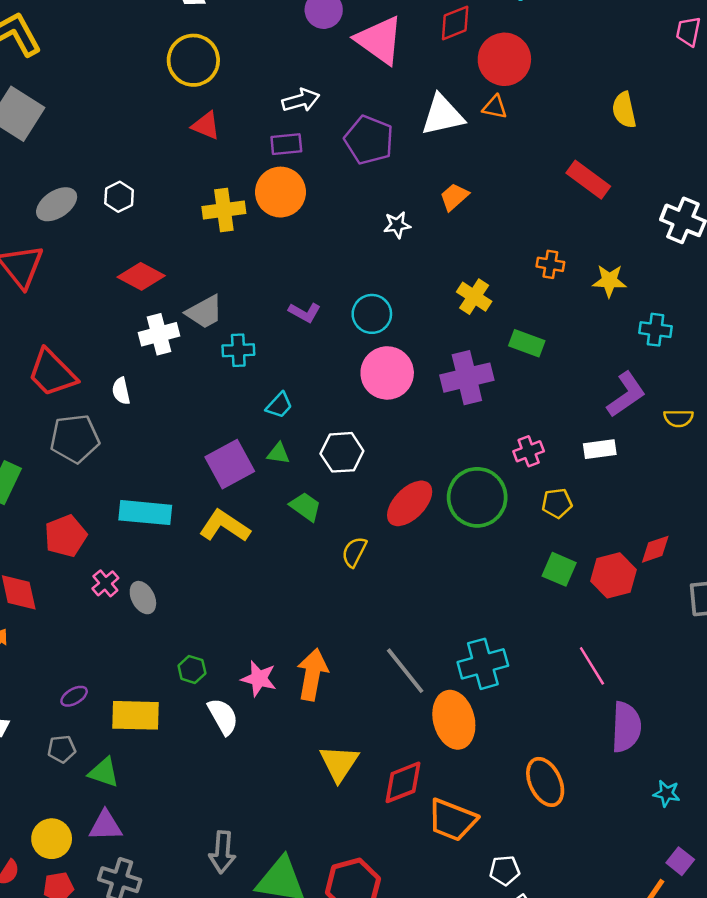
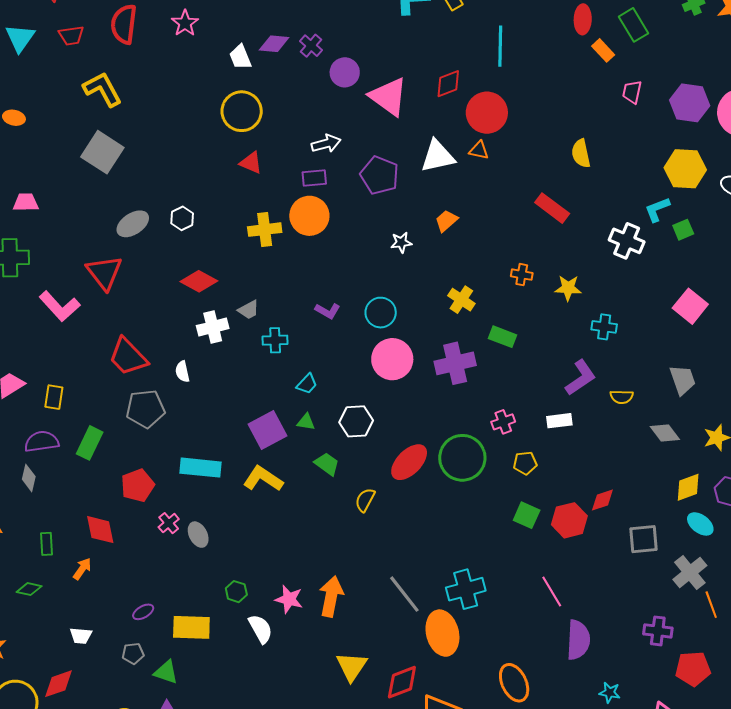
gray trapezoid: (204, 312) -> (249, 310), size x0.7

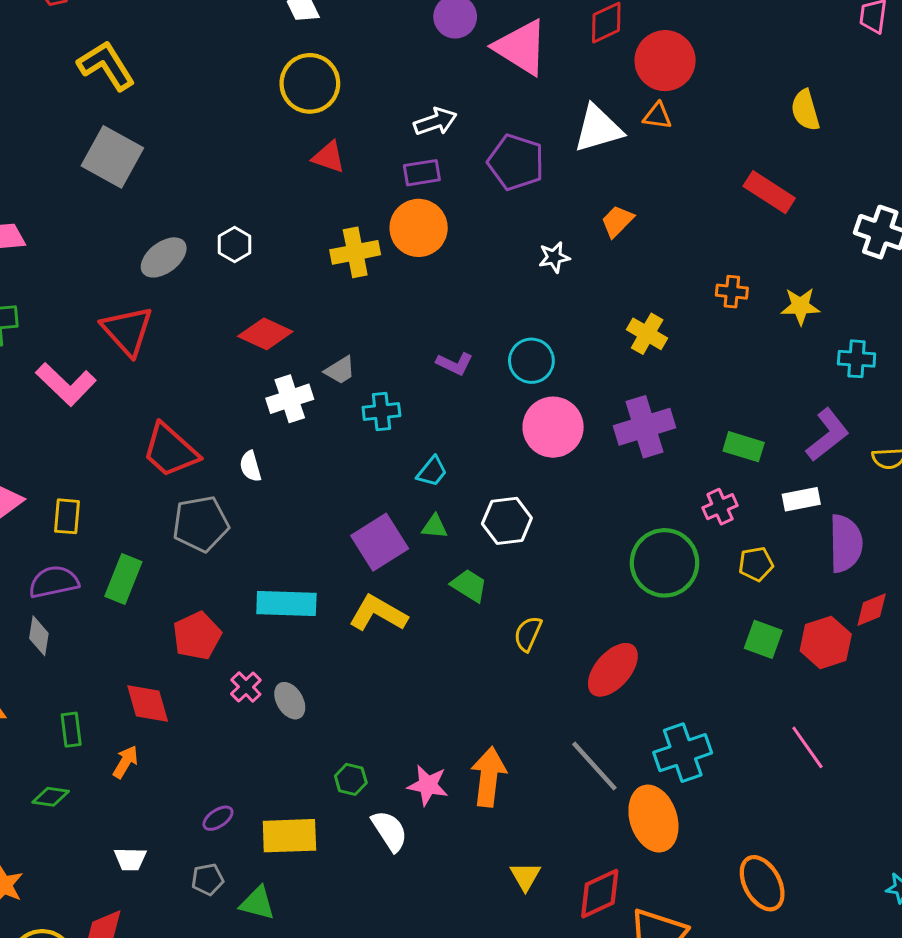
green rectangle: (503, 337) -> (744, 447), moved
red ellipse: (409, 462) -> (613, 670), moved
purple semicircle: (578, 640) -> (846, 543), moved
yellow triangle: (352, 666) -> (525, 876), size x0.7

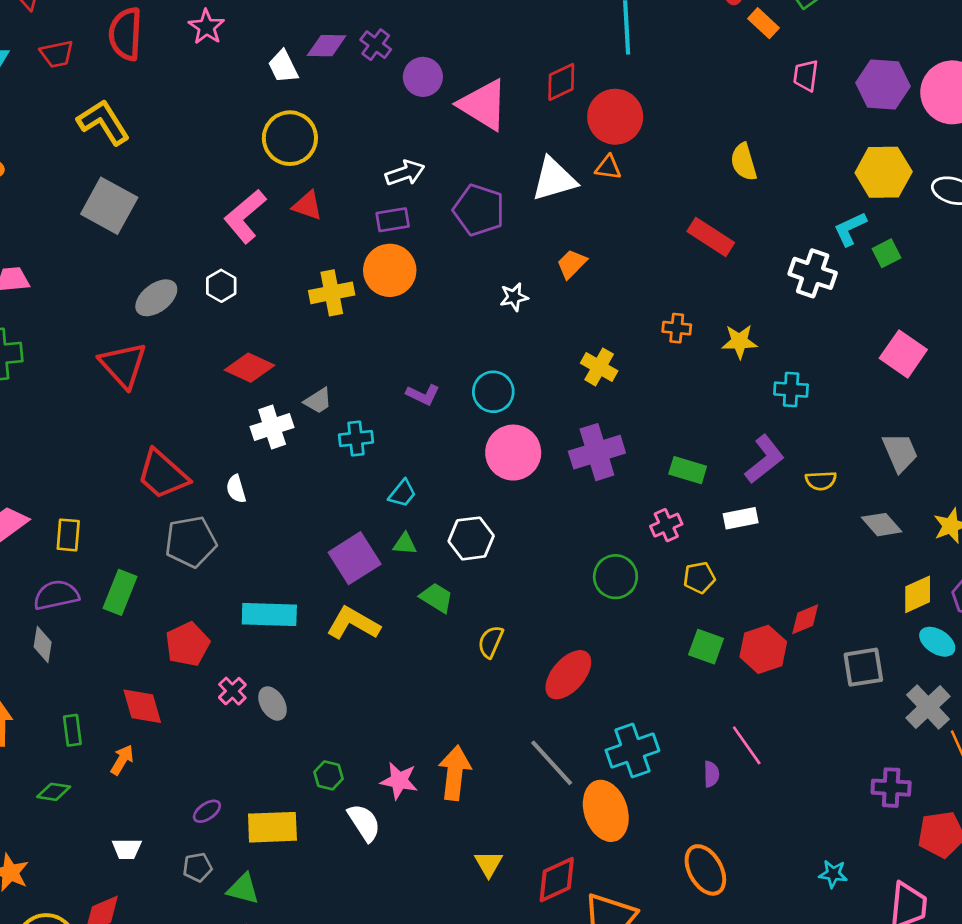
pink L-shape: (66, 384) -> (245, 216), moved, turned 96
purple semicircle: (846, 543) -> (711, 774), moved, size x0.5
green circle: (665, 563) -> (615, 577), size x0.7

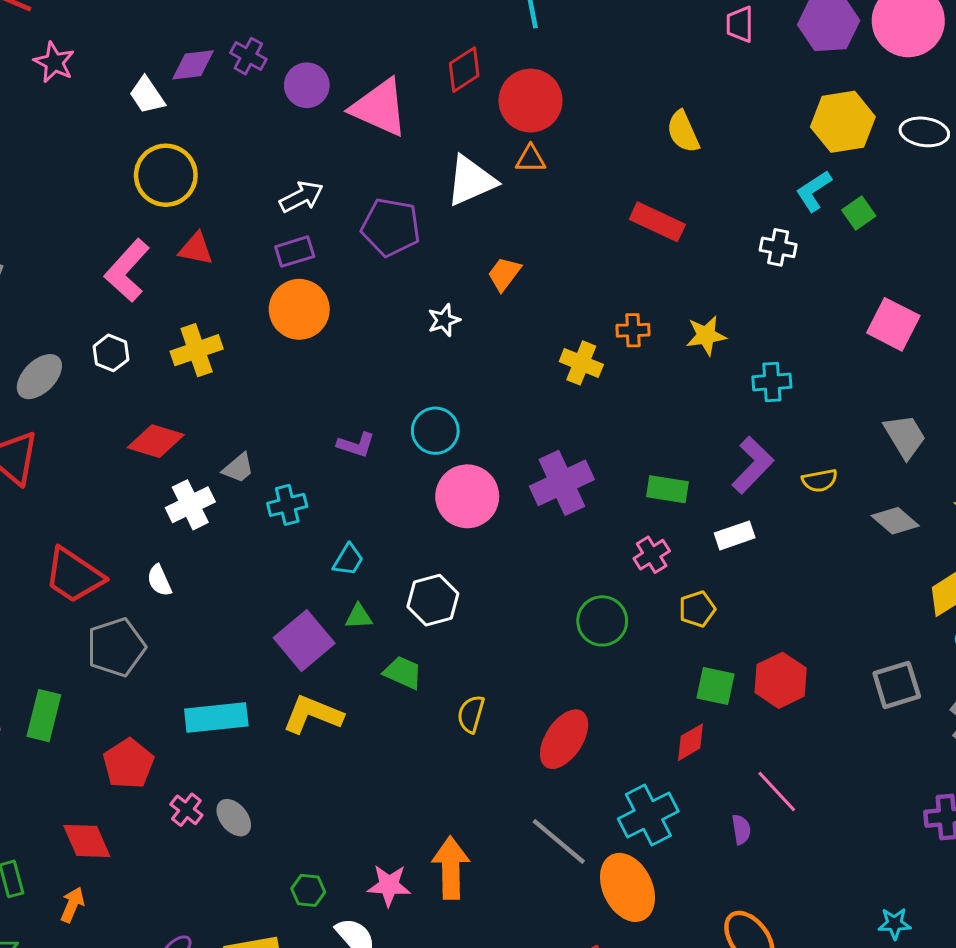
white cross: (813, 273) -> (778, 247), size x0.7
yellow cross: (332, 293) -> (197, 350), moved
yellow cross: (599, 367) -> (581, 363), moved
red diamond: (805, 619) -> (691, 742), moved

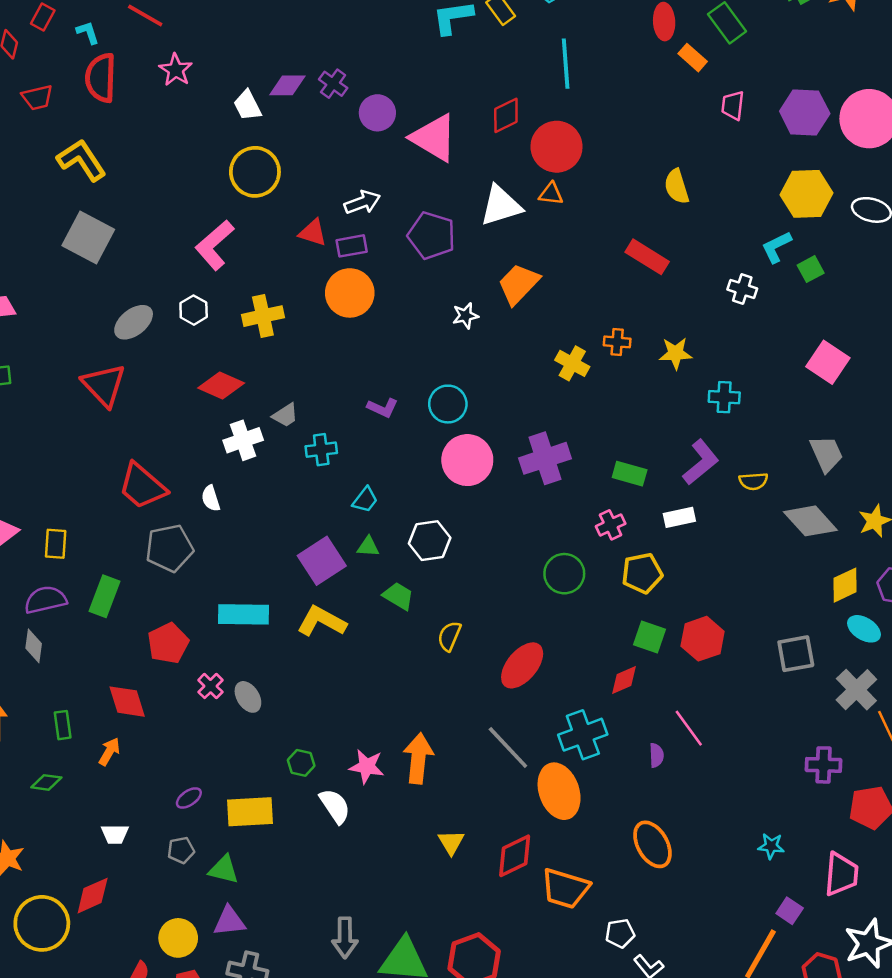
red triangle: (196, 249) -> (313, 233), moved
orange trapezoid: (504, 274) -> (519, 284), size x1.5
gray diamond: (895, 521) -> (810, 521), size x1.4
yellow pentagon: (697, 609) -> (642, 573), size x1.4

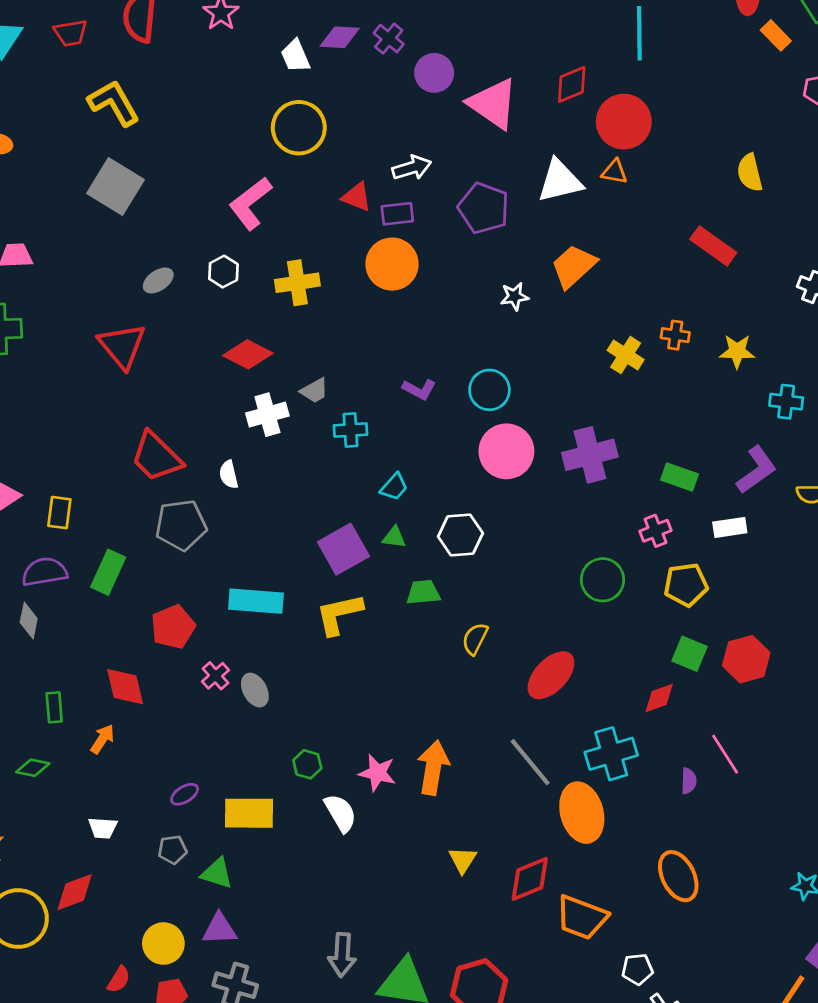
gray ellipse: (134, 322) -> (158, 280), size x0.7
green trapezoid: (398, 596) -> (423, 592), turned -40
yellow L-shape: (322, 621) -> (339, 614), turned -45

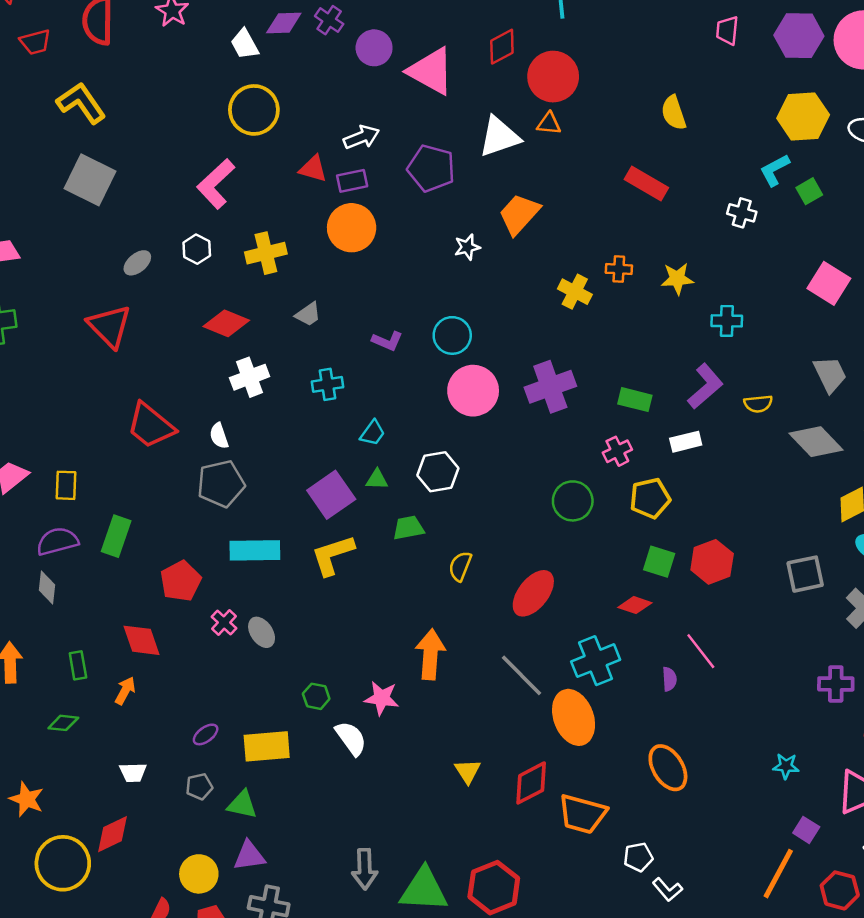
gray trapezoid: (314, 391) -> (308, 314), moved
gray pentagon: (181, 525) -> (221, 484), moved
red diamond: (659, 698) -> (635, 605), turned 44
orange arrow: (433, 768) -> (430, 654), moved

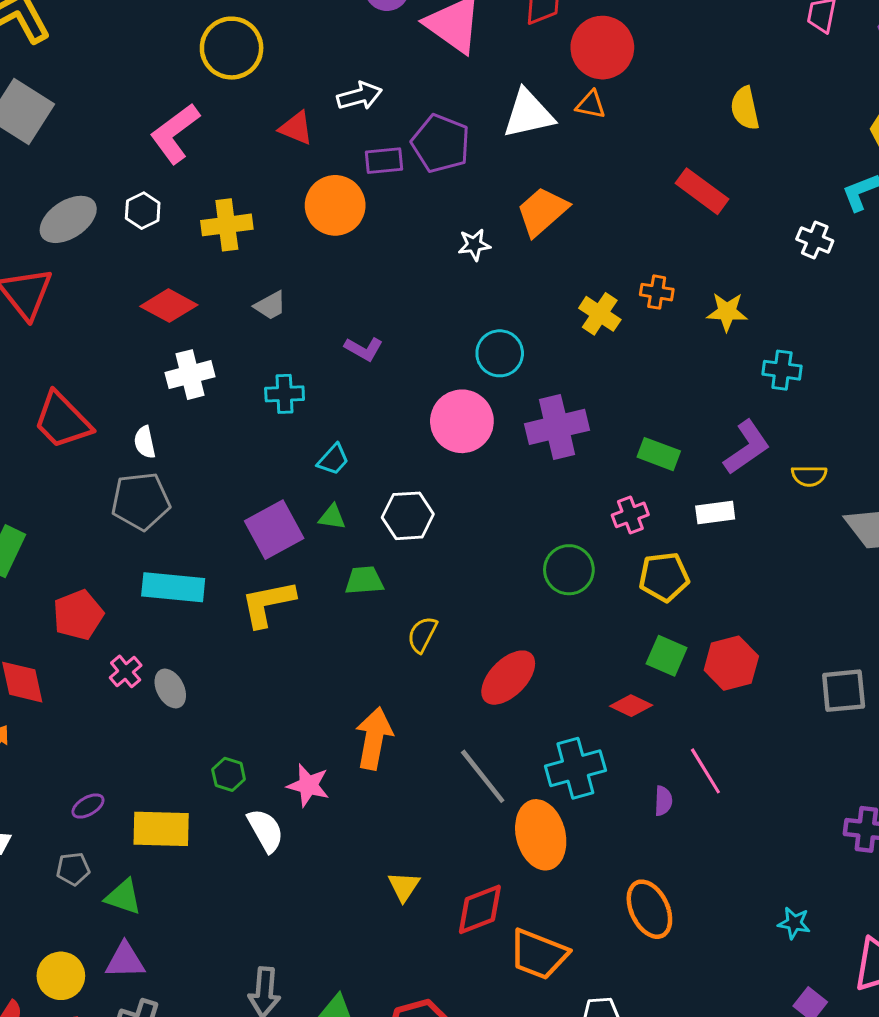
purple rectangle: (352, 181) -> (384, 161), moved
gray ellipse: (137, 263) -> (68, 219), size x1.6
cyan circle: (452, 335) -> (500, 353), moved

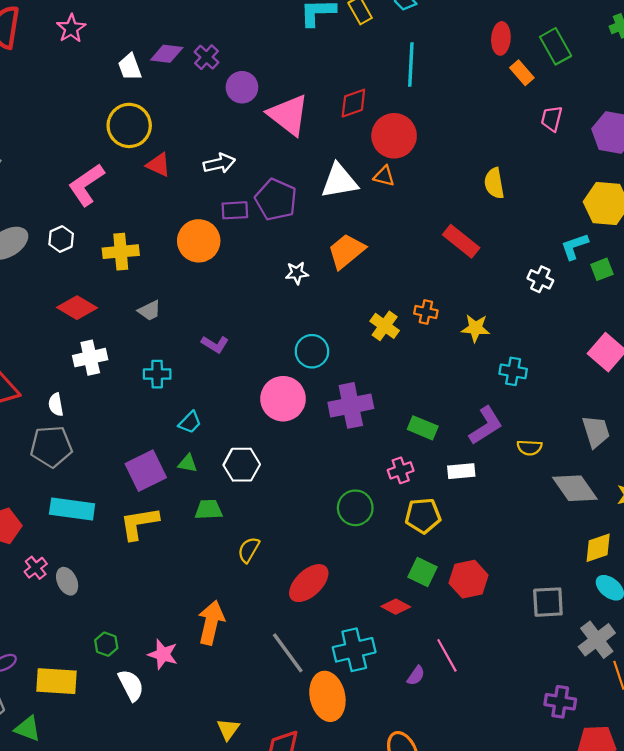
red triangle: (296, 128) -> (158, 165), moved
purple semicircle: (663, 801) -> (416, 676), turned 30

